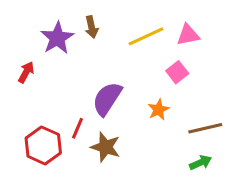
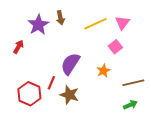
pink triangle: (188, 35) -> (122, 23), turned -42

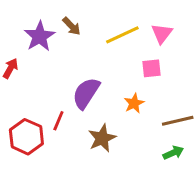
brown arrow: (60, 18) -> (72, 26), turned -32
pink square: (115, 47) -> (152, 68), turned 32
brown star: (69, 95) -> (102, 138), moved, turned 30

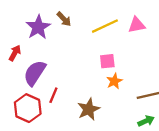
pink triangle: (162, 33) -> (137, 25), turned 42
pink square: (152, 68) -> (107, 61), moved
purple semicircle: (86, 93) -> (35, 73), moved

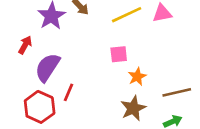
pink square: (107, 61) -> (119, 54), moved
brown star: (89, 109) -> (133, 108), moved

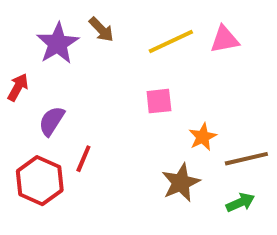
purple semicircle: (47, 67) -> (52, 121), size x0.7
orange star: (137, 77) -> (203, 137), moved

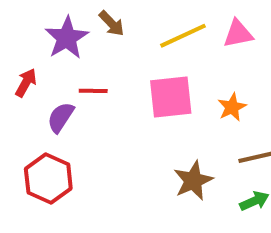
pink square: (159, 101) -> (171, 97), size x1.6
orange star: (203, 137) -> (232, 107), moved
red line: (83, 159) -> (93, 91), moved, turned 68

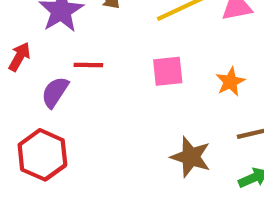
pink square: (171, 97) -> (168, 71), size x0.7
brown star: (193, 181) -> (191, 157), turned -30

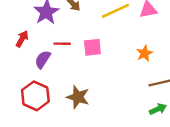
pink square: (168, 71) -> (92, 47), moved
brown star: (191, 157) -> (78, 97), moved

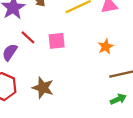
red line: (62, 44) -> (28, 37), turned 42

